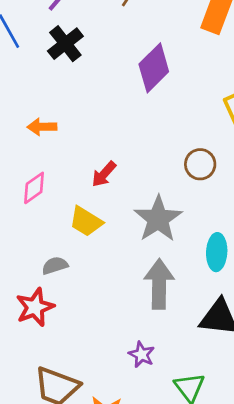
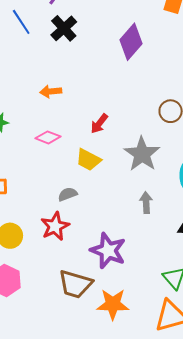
pink diamond: (34, 188) -> (48, 137), turned 60
gray arrow: (159, 284) -> (146, 203), size x0.6
purple star: (142, 354) -> (108, 251), moved, size x1.8

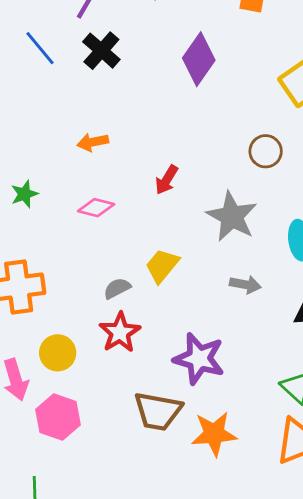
yellow trapezoid: (88, 160) -> (162, 266), moved, turned 108
gray semicircle: (68, 194) -> (117, 288), moved
gray arrow: (146, 203) -> (245, 285), turned 110

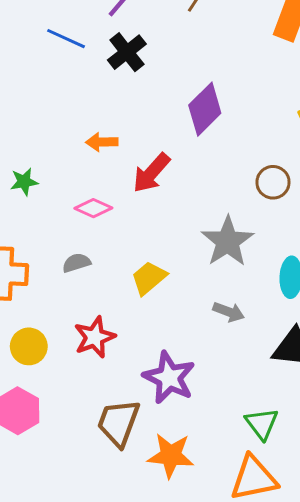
blue line: (40, 48) -> (66, 39), turned -36
purple diamond: (199, 59) -> (205, 109), moved
red arrow: (167, 180) -> (151, 173), moved, size x1.4
gray semicircle: (117, 288) -> (76, 263), moved
brown trapezoid: (158, 411) -> (118, 423), turned 90

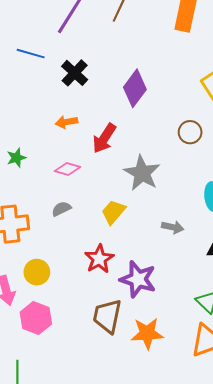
black cross: (127, 52) -> (75, 73), moved
gray star: (228, 241) -> (142, 173), moved
red star: (95, 337) -> (99, 259), moved

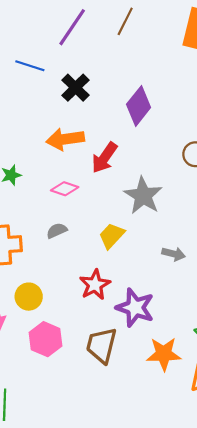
orange arrow: (66, 122) -> (65, 139), size x1.6
pink hexagon: (36, 318) -> (46, 339), moved
orange star: (147, 333) -> (164, 354), moved

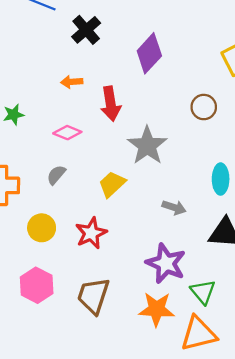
orange arrow: (65, 139) -> (72, 82), size x0.6
red arrow: (104, 158) -> (111, 104), turned -48
gray semicircle: (57, 231) -> (56, 175), turned -30
yellow circle: (29, 297) -> (42, 228), moved
purple star: (135, 308) -> (166, 263), moved

